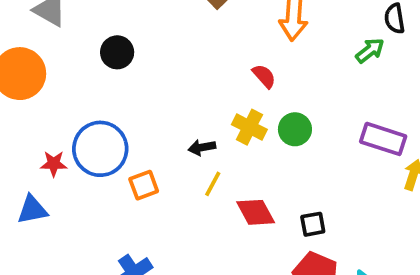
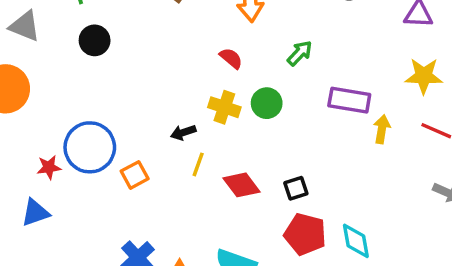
green arrow: (370, 51) -> (300, 53), moved
black circle: (117, 52) -> (95, 40), moved

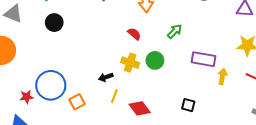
black square: (296, 188) -> (188, 105), moved, turned 32

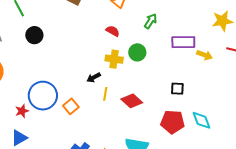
yellow arrow: (222, 76) -> (205, 55), turned 112

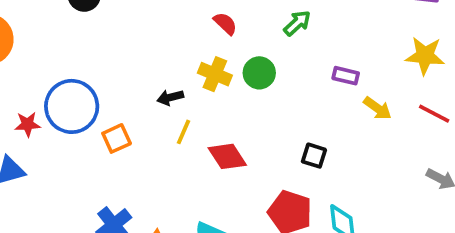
purple rectangle: (183, 42) -> (346, 76), size x0.6

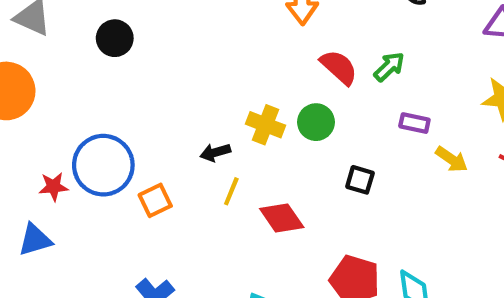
green arrow: (297, 23) -> (389, 67), moved
red semicircle: (225, 24) -> (339, 67), moved, size x1.4
black square: (314, 156) -> (360, 180), moved

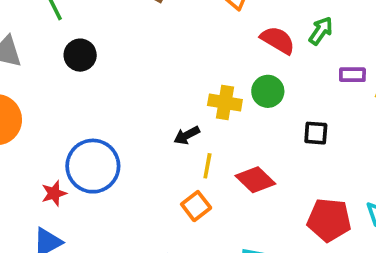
orange square: (155, 200) -> (196, 206), moved

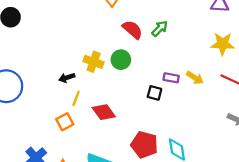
purple rectangle: (352, 75) -> (171, 78), moved
black square: (316, 133) -> (155, 93), moved

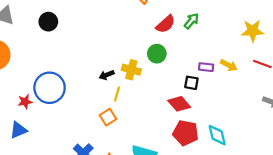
red semicircle: (132, 30) -> (166, 24), turned 102
yellow cross: (94, 62) -> (131, 70), moved
red diamond: (104, 112) -> (179, 104), moved

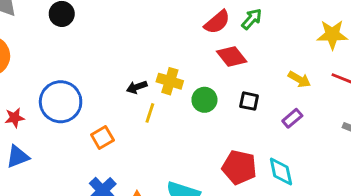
green circle: (157, 54) -> (204, 100), moved
purple rectangle: (206, 67) -> (292, 118), moved, turned -48
red star: (25, 102) -> (15, 118), moved
red diamond: (179, 104) -> (232, 57), moved
orange square: (108, 117) -> (102, 138), moved

